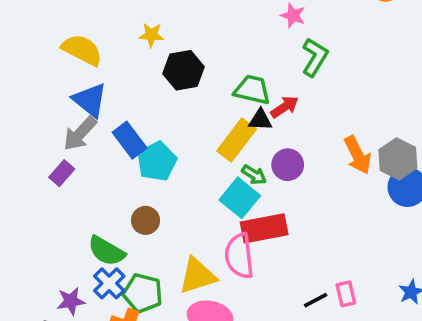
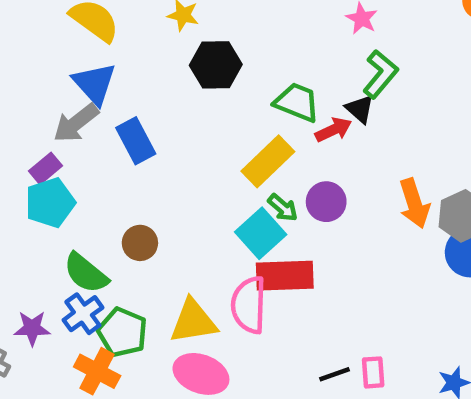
black triangle: (260, 120) -> (360, 109), moved, turned 30
cyan pentagon: (157, 161) -> (50, 203), moved

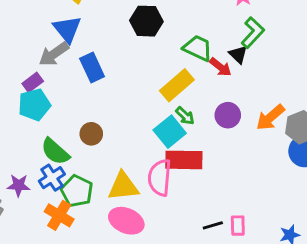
red arrow: (333, 130) -> (220, 67), turned 60
purple circle: (326, 202) -> (228, 115), moved
orange arrow: (414, 203) -> (270, 117), turned 64

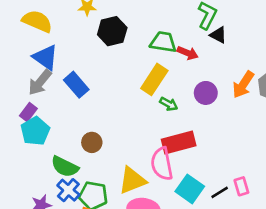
black triangle: (238, 54) -> (218, 35), moved
cyan square: (170, 132) -> (190, 189), moved

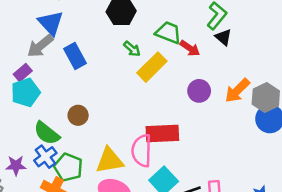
green arrow: (169, 104) -> (132, 49), moved

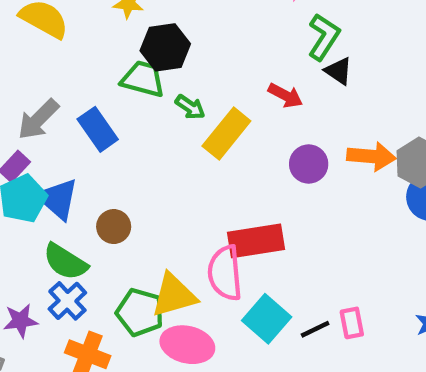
blue triangle: (51, 23) -> (58, 199), moved
green trapezoid: (168, 33) -> (143, 79), moved
orange arrow: (237, 91) -> (371, 156), turned -124
green pentagon: (68, 167) -> (140, 312), moved

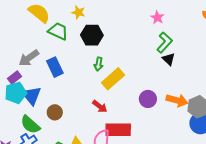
green trapezoid: (143, 79) -> (58, 31), moved
red arrow: (285, 96) -> (100, 106), moved
green arrow: (190, 107) -> (99, 64), turned 56

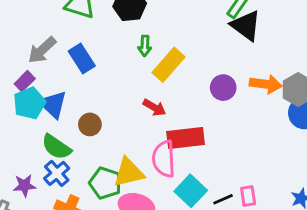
black triangle: (169, 59) -> (246, 26), size x1.6

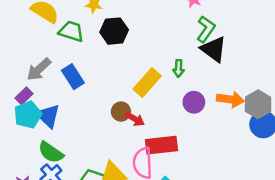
green arrow: (145, 46) -> (179, 68), moved
brown circle: (90, 124) -> (121, 112), moved

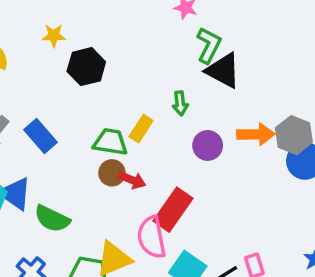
green trapezoid: (71, 31) -> (110, 142), moved
yellow rectangle: (147, 82) -> (141, 129), size x0.7
red rectangle: (161, 145) -> (173, 210), turned -40
green semicircle: (51, 152) -> (52, 219), moved

